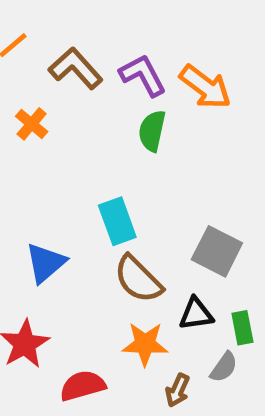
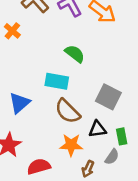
green semicircle: (152, 131) -> (75, 54), moved, turned 115
cyan rectangle: (117, 221) -> (57, 81), turned -60

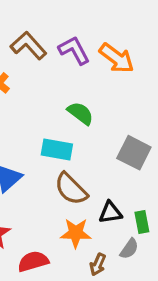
gray square: (108, 97) -> (134, 153), moved

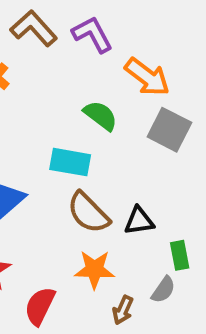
orange arrow: (117, 58) -> (147, 77), moved
gray square: (134, 153) -> (169, 130), moved
black triangle: (110, 213) -> (139, 221), moved
red semicircle: (33, 261) -> (40, 306), turned -48

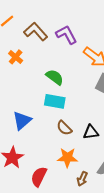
green semicircle: (101, 115) -> (55, 77), moved
brown semicircle: (88, 213) -> (64, 128), size x0.7

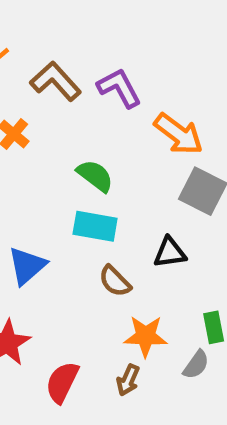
black triangle: (91, 132) -> (170, 253), moved
orange star: (67, 158) -> (146, 336), moved
brown arrow: (82, 179) -> (128, 380), moved

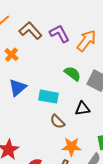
orange arrow: (179, 134) -> (86, 41), moved, turned -90
green semicircle: (95, 176) -> (72, 74), moved
blue triangle: (27, 266) -> (17, 88), moved

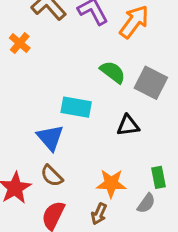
blue triangle: (17, 88) -> (50, 138), moved, turned -30
brown semicircle: (57, 122) -> (52, 176), moved

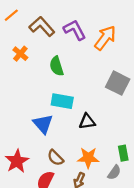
green semicircle: (113, 72) -> (57, 66), moved, turned -144
black triangle: (128, 125) -> (87, 122), moved
brown semicircle: (52, 176) -> (55, 158), moved

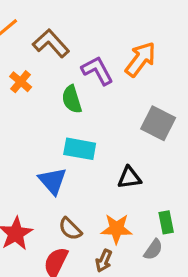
purple L-shape: (75, 30) -> (97, 70), moved
black triangle: (87, 122) -> (129, 178), moved

